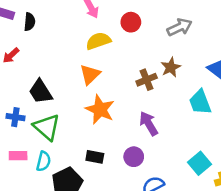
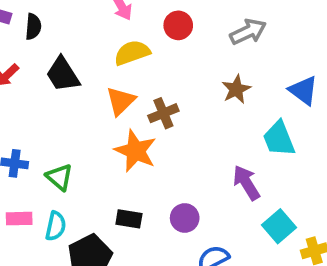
brown cross: (147, 80) -> (163, 113), moved
black trapezoid: (40, 92) -> (63, 74), moved
purple arrow: (149, 124) -> (246, 183), moved
green triangle: (47, 127) -> (59, 177), size x0.7

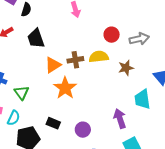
red circle: (178, 25) -> (112, 35), moved
yellow semicircle: (132, 53) -> (99, 57), moved
orange triangle: (121, 101) -> (53, 65), moved
brown cross: (163, 113) -> (75, 60), moved

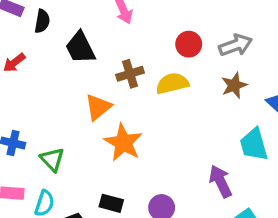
black trapezoid: (36, 39) -> (80, 48), moved
brown cross: (75, 60) -> (130, 74), moved
brown star: (126, 68) -> (234, 85), moved

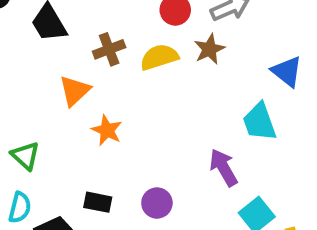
brown star: (234, 85) -> (209, 49), moved
orange star: (123, 143) -> (107, 130), size x0.7

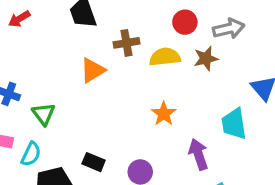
orange star: (107, 130) -> (164, 114), moved

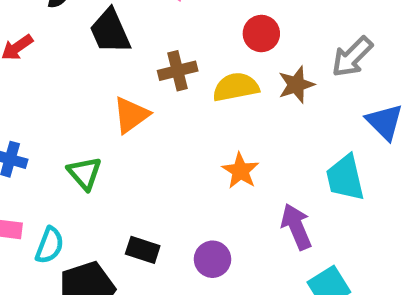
gray arrow: (229, 29) -> (352, 57), moved, turned 152
green triangle: (44, 114) -> (85, 173), moved

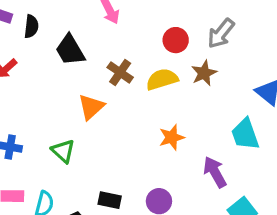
gray arrow: (352, 57) -> (221, 33), moved
brown cross: (178, 71) -> (120, 72), turned -35
orange star: (240, 171) -> (172, 137), turned 30

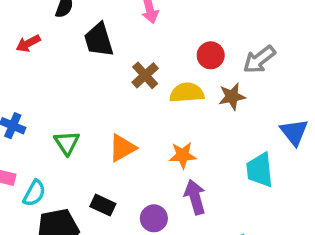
orange triangle: (91, 107) -> (122, 148), moved
purple arrow: (215, 172) -> (195, 197), moved

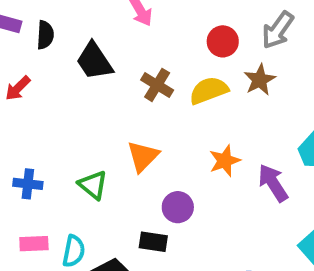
orange triangle: (122, 148) -> (143, 156), moved
purple arrow: (195, 197) -> (273, 183), moved
purple circle: (154, 218) -> (178, 207), moved

